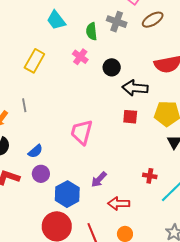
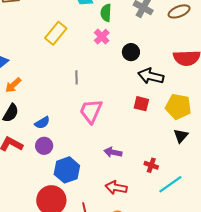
green semicircle: (92, 31) -> (106, 13), moved
gray line: (24, 105) -> (77, 77), moved
purple arrow: (99, 179) -> (113, 152), moved, turned 48

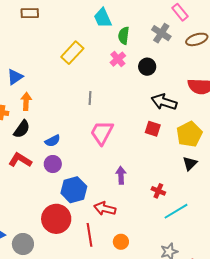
black circle: (131, 52) -> (147, 67), moved
orange arrow: (13, 85) -> (26, 101), turned 132
yellow pentagon: (178, 107) -> (189, 134), turned 30
purple arrow: (113, 152) -> (121, 175), turned 72
red arrow: (116, 188) -> (105, 209), moved

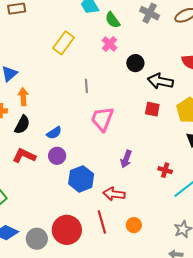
green semicircle: (124, 36) -> (113, 20), turned -36
black circle: (147, 67) -> (135, 63), moved
purple arrow: (121, 175) -> (126, 159), turned -150
red circle: (56, 219) -> (67, 230), moved

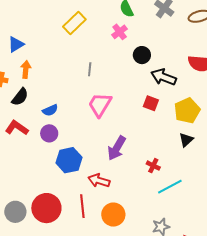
purple arrow: (126, 159) -> (117, 148), size x1.4
orange circle: (134, 225) -> (113, 215), size x1.5

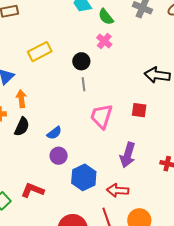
yellow rectangle: (74, 23) -> (40, 52), moved, turned 30
black circle: (142, 55) -> (81, 61), moved
red square: (151, 103) -> (139, 110), moved
red L-shape: (17, 128) -> (32, 190), moved

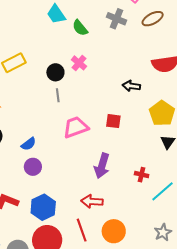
pink cross: (104, 41) -> (79, 63), moved
black arrow: (157, 75) -> (131, 86), size x0.7
pink trapezoid: (101, 116) -> (76, 127), turned 52
blue hexagon: (84, 177) -> (43, 207), moved

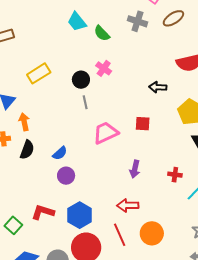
purple arrow: (102, 166) -> (135, 169), size x0.7

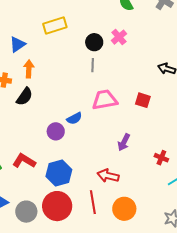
blue semicircle: (60, 153) -> (74, 118), moved

